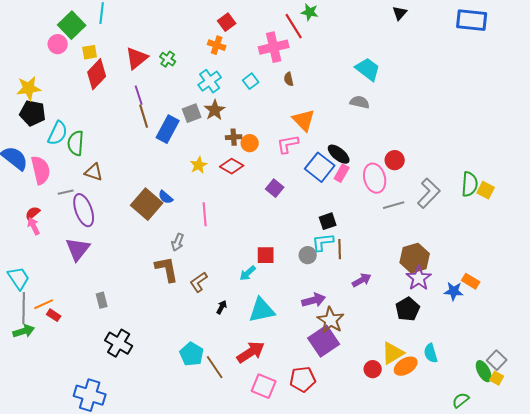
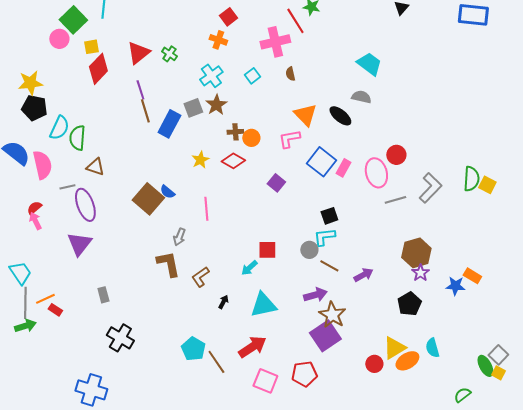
black ellipse: (339, 154) -> (340, 116), moved
brown line: (340, 249) -> (329, 266), moved, turned -60
purple star: (419, 278) -> (420, 273), size x0.7

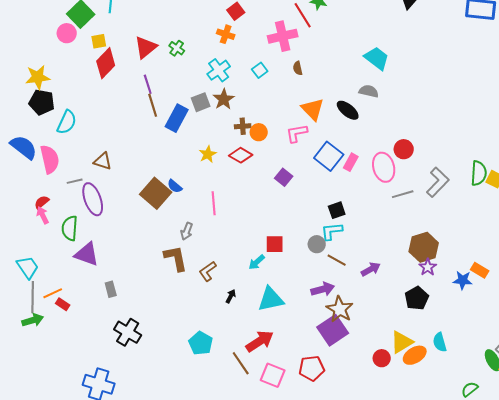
green semicircle: (77, 138) -> (70, 228), moved
purple triangle: (79, 244) -> (87, 254), moved, turned -48
brown line: (216, 362) -> (241, 363), moved

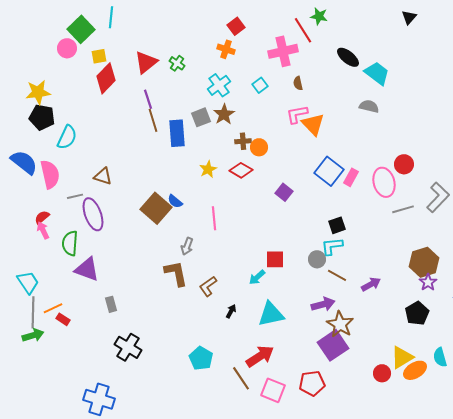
black ellipse: (348, 110) -> (348, 57), moved
blue rectangle: (177, 118) -> (177, 133), turned -32
pink L-shape: (297, 133) -> (297, 114), moved

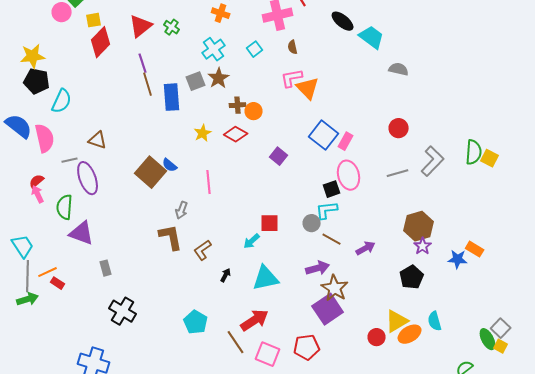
gray semicircle: (369, 106) -> (399, 69), moved
pink ellipse: (384, 182) -> (349, 175), moved

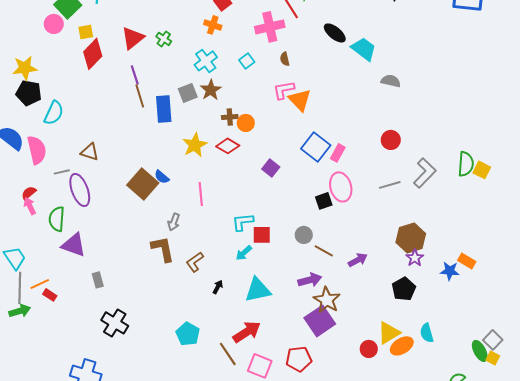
yellow star: (203, 133) -> (195, 145), size x1.4
cyan L-shape: (327, 210) -> (243, 222), moved

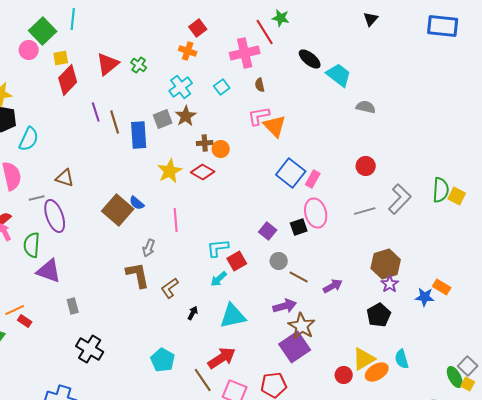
purple line: (135, 75) -> (96, 112), moved
purple square: (271, 168) -> (268, 231), moved
red square: (262, 235) -> (237, 261), turned -30

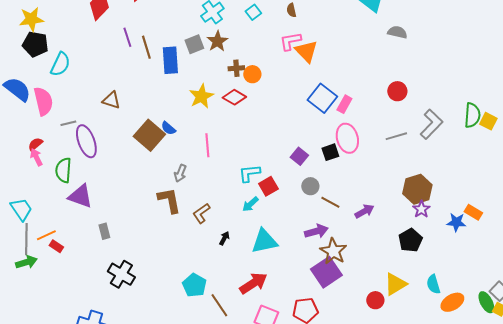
brown triangle: (65, 178) -> (111, 100), moved
orange ellipse: (377, 372) -> (452, 302), moved
brown line: (203, 380) -> (219, 305), moved

